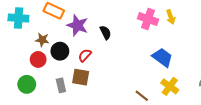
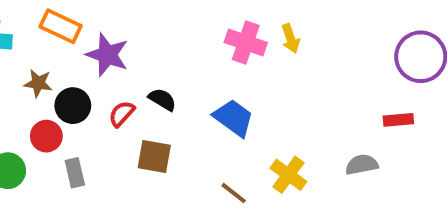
black semicircle: (105, 33) -> (162, 99), moved, turned -32
blue trapezoid: (162, 57) -> (234, 118), moved
red circle: (38, 59) -> (46, 136), moved
brown square: (81, 77) -> (154, 156), moved

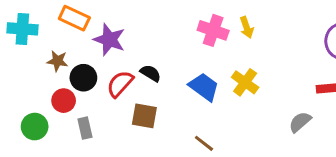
red semicircle: (122, 114) -> (120, 84), size x1.4
gray semicircle: (362, 165) -> (300, 122), turned -30
yellow cross: (288, 175) -> (245, 82), moved

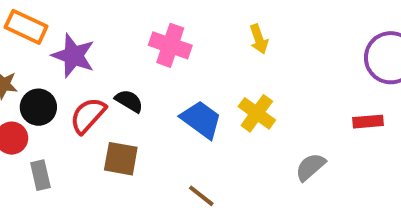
pink cross: (213, 30) -> (170, 45), moved
gray semicircle: (300, 122) -> (310, 167), moved

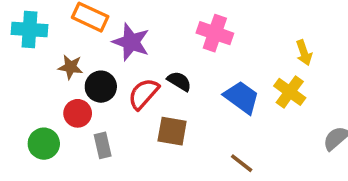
yellow arrow: (259, 39) -> (304, 53), moved

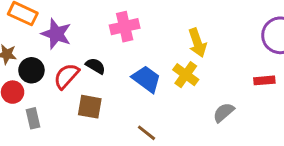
pink cross: (215, 33) -> (125, 27), turned -32
yellow arrow: (304, 53) -> (197, 43), size x1.4

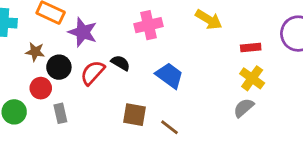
yellow arrow: (197, 43) -> (209, 20), moved, turned -40
yellow cross: (186, 75) -> (252, 78), moved
red rectangle: (264, 80) -> (251, 48), moved
brown square: (90, 107) -> (134, 115), moved

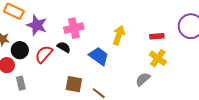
yellow arrow: (209, 20) -> (119, 35), moved, turned -102
pink cross: (148, 25) -> (74, 28), moved
gray semicircle: (244, 108) -> (143, 79), moved

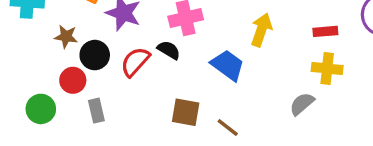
yellow cross: (158, 58) -> (327, 69), turned -30

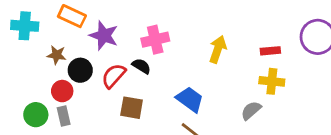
blue trapezoid: (228, 65) -> (190, 99), moved
gray rectangle: (96, 111) -> (64, 116), moved
brown square: (186, 112) -> (132, 108), moved

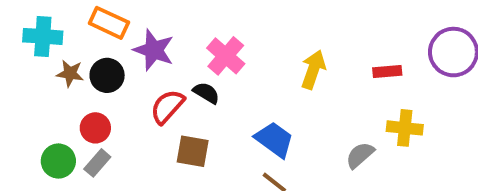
pink cross: (155, 40) -> (226, 56), turned -36
brown star: (57, 55) -> (70, 73), moved
black circle: (80, 70) -> (107, 75), moved
yellow cross: (272, 81) -> (405, 128), moved
gray rectangle: (64, 116) -> (97, 163), turned 54

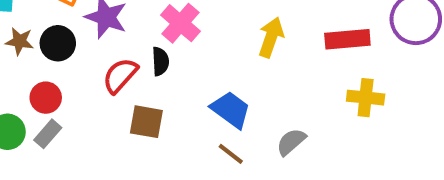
red rectangle: (387, 71) -> (347, 39), size x1.5
black semicircle: (206, 93) -> (160, 61), turned 56
gray semicircle: (360, 155) -> (291, 142), moved

